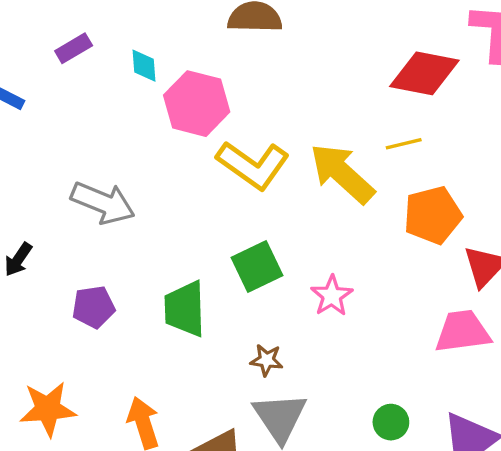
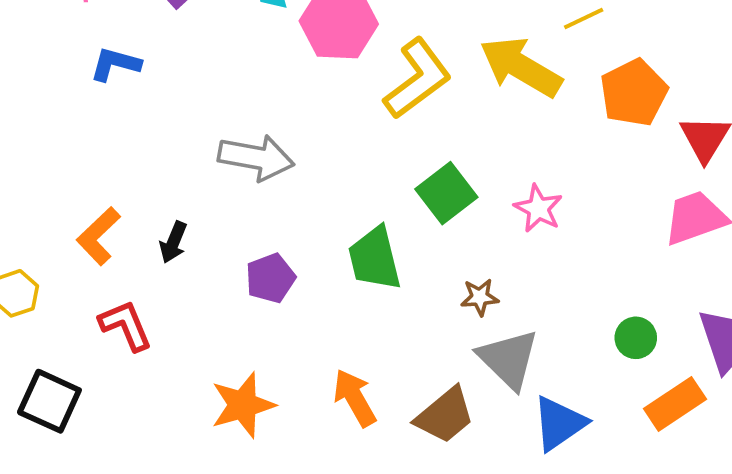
yellow L-shape: (253, 165) -> (417, 79), turned -60

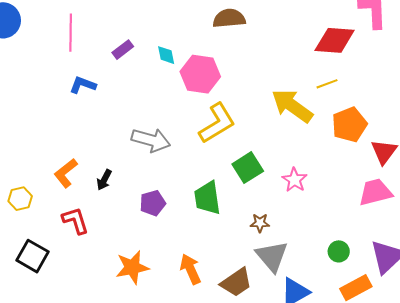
yellow L-shape: (417, 79) -> (217, 123), moved

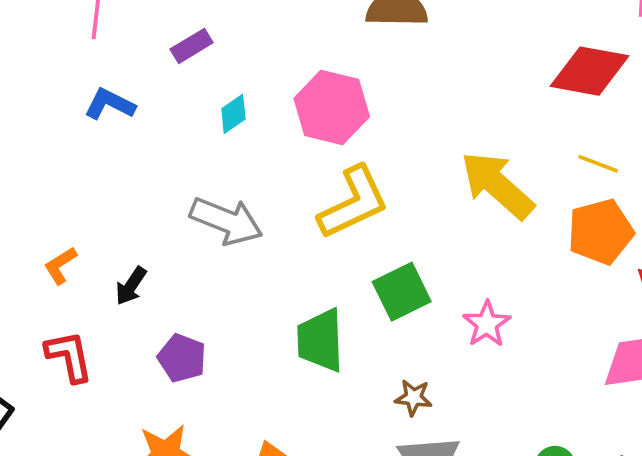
cyan diamond: (166, 55) -> (233, 114), moved, turned 60
yellow line: (327, 84) -> (598, 164), moved, turned 35
orange L-shape: (66, 173) -> (60, 265), size x0.7
purple pentagon: (153, 203) -> (182, 358), moved, turned 30

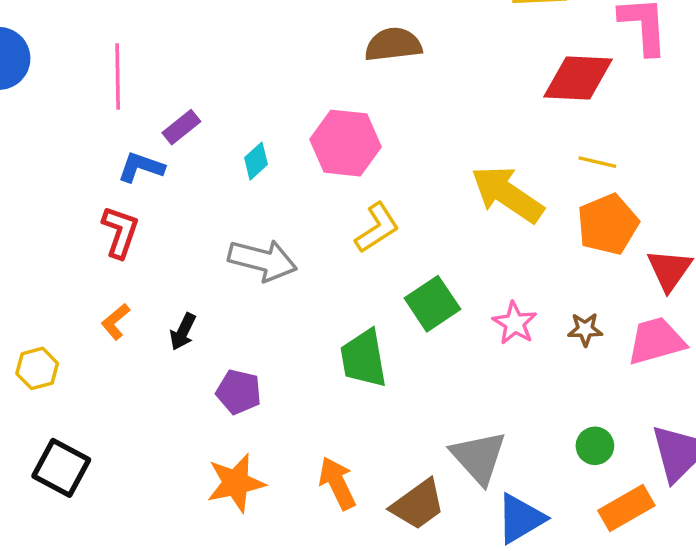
purple rectangle: (192, 46) -> (181, 127), moved
yellow L-shape: (353, 203) -> (377, 228), size x0.7
red L-shape: (69, 356) -> (120, 232), moved, turned 38
brown star: (413, 398) -> (585, 329), moved

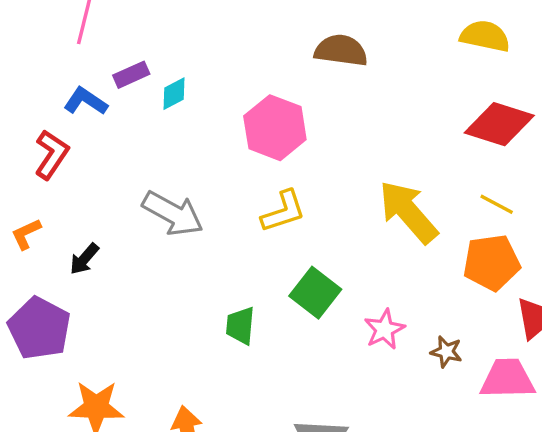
cyan diamond: (256, 161) -> (174, 94), moved
green square: (432, 304) -> (315, 293), turned -33
green trapezoid: (364, 359) -> (240, 326), size x0.7
purple pentagon: (239, 392) -> (39, 328), moved, size x1.5

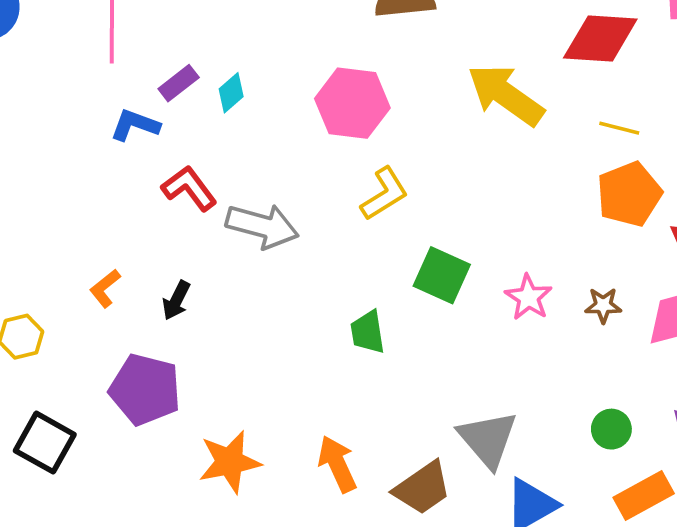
red L-shape: (52, 154) -> (189, 188), moved, turned -57
yellow arrow: (408, 212) -> (506, 95), moved

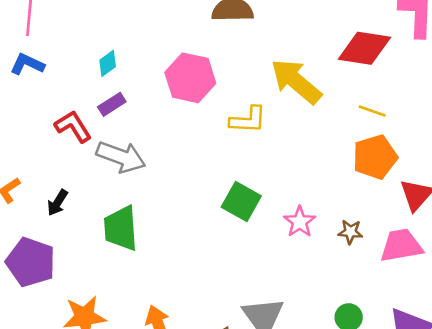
purple rectangle: (179, 83) -> (112, 104), moved
blue L-shape: (135, 125) -> (27, 64), moved
yellow L-shape: (384, 194) -> (248, 120), moved, turned 30
green trapezoid: (368, 332) -> (121, 228), moved, size x1.5

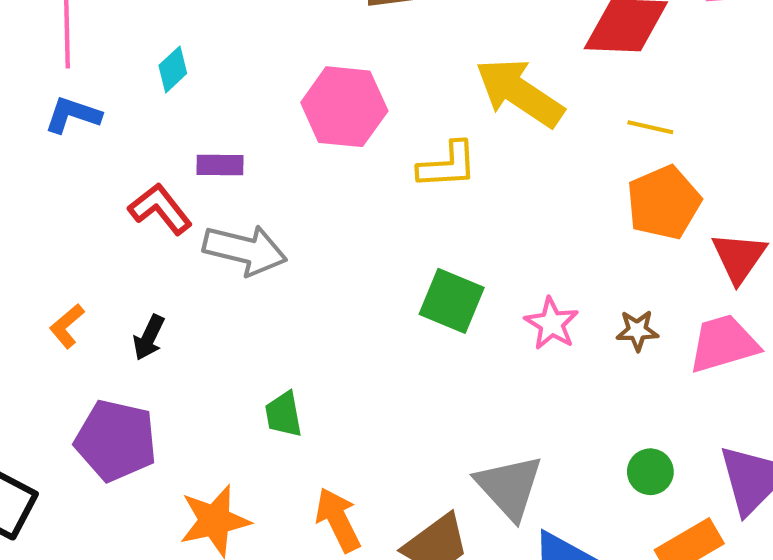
cyan diamond: (108, 63) -> (173, 69), moved
purple rectangle: (112, 104) -> (220, 165), turned 40
green trapezoid: (121, 228) -> (284, 414), moved, size x0.6

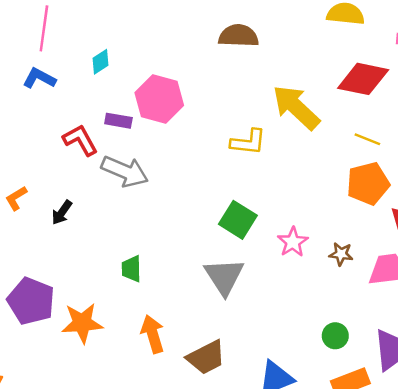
pink hexagon: (344, 107) -> (159, 99), moved
purple pentagon: (116, 441) -> (31, 301), moved
gray triangle: (509, 487) -> (224, 276), moved

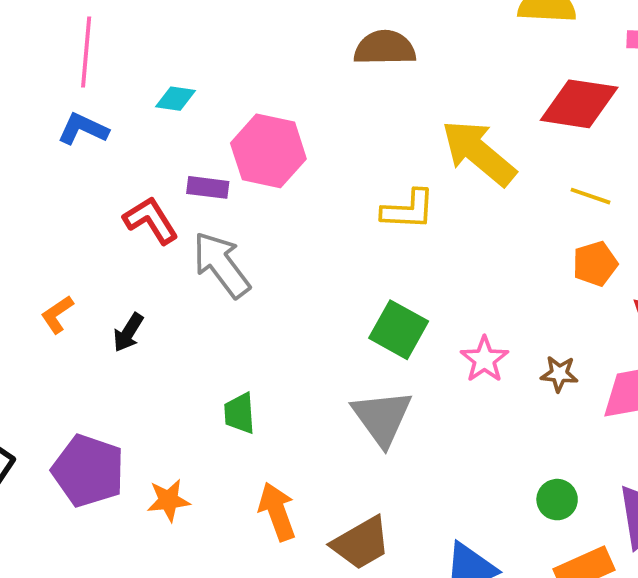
cyan diamond: (101, 62) -> (175, 99), turned 45
gray arrow: (125, 171) -> (221, 265), turned -147
orange pentagon: (368, 184) -> (595, 264), size x0.7
orange star: (82, 323) -> (168, 500), size x0.7

